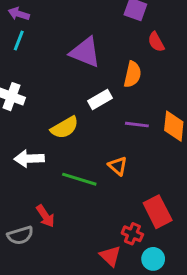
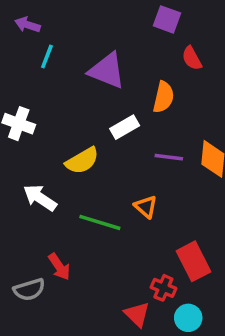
cyan line: (19, 40) -> (47, 57), moved
white arrow: (29, 159) -> (40, 198), turned 36

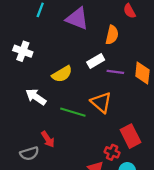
white rectangle: (125, 127) -> (96, 61), moved
orange triangle: (146, 207) -> (101, 102), size x1.5

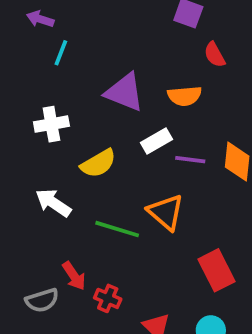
purple triangle: (77, 19) -> (125, 92), moved
orange semicircle: (112, 35) -> (185, 96), turned 72
white cross: (23, 51) -> (51, 124), moved, turned -30
red cross: (112, 152) -> (108, 298), moved

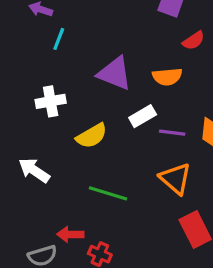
red semicircle: (215, 55) -> (194, 41), turned -95
white arrow: (53, 203) -> (34, 170), moved
orange triangle: (166, 212) -> (175, 179), moved
red arrow: (74, 276) -> (70, 234), turned 125

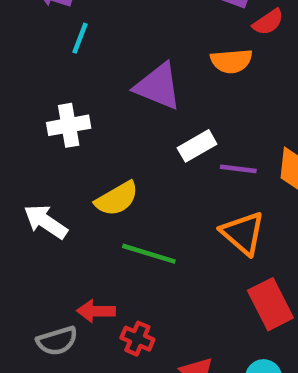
red semicircle: (194, 41) -> (268, 22), moved
orange semicircle: (167, 77) -> (231, 61), moved
yellow semicircle: (92, 136) -> (117, 199), moved

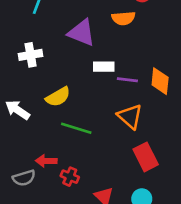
white rectangle: (197, 146) -> (104, 67), turned 30

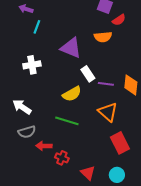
white rectangle: (104, 67) -> (88, 74), turned 56
yellow semicircle: (58, 97) -> (72, 94), moved
gray semicircle: (24, 178) -> (27, 132), moved

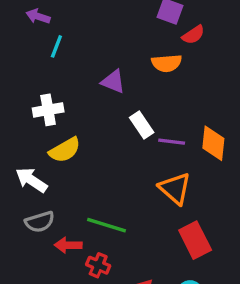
purple triangle: (71, 48) -> (113, 82), size x0.7
yellow semicircle: (72, 94) -> (65, 150), moved
green line: (67, 121) -> (107, 225), moved

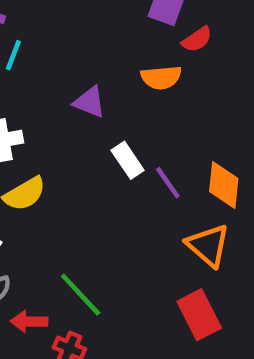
purple line: (172, 142) -> (168, 183), turned 48
orange triangle: (175, 188) -> (208, 245), moved
green line: (107, 225) -> (81, 295), turned 30

